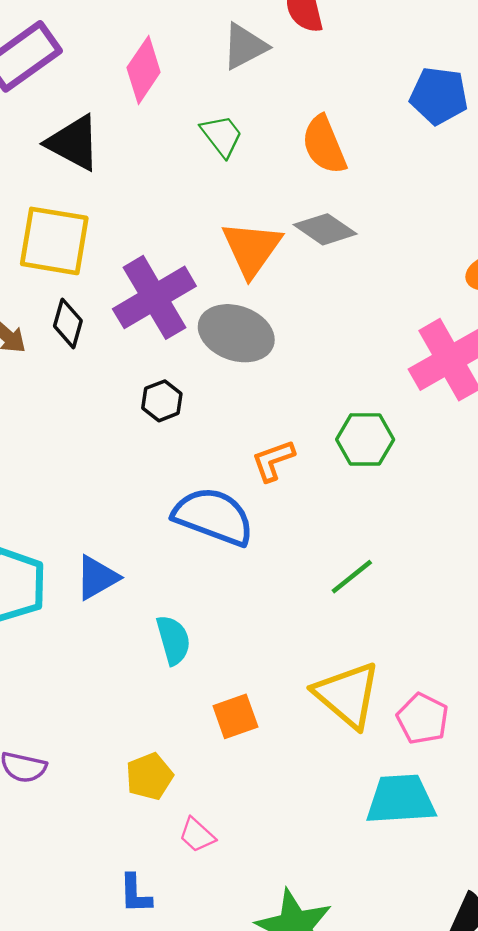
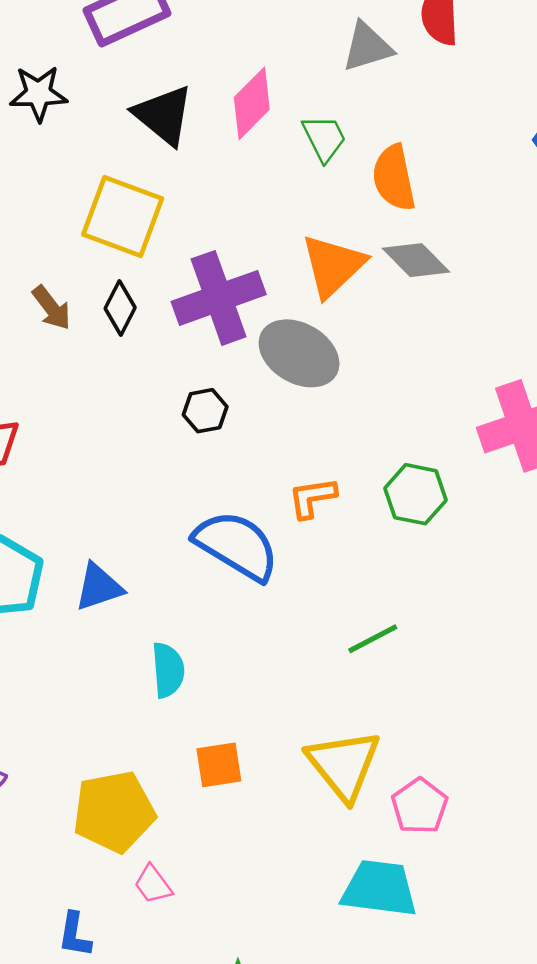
pink diamond: (144, 70) -> (252, 103), moved
orange semicircle: (324, 145) -> (394, 178), moved
yellow pentagon: (149, 776) -> (114, 812), size x1.6

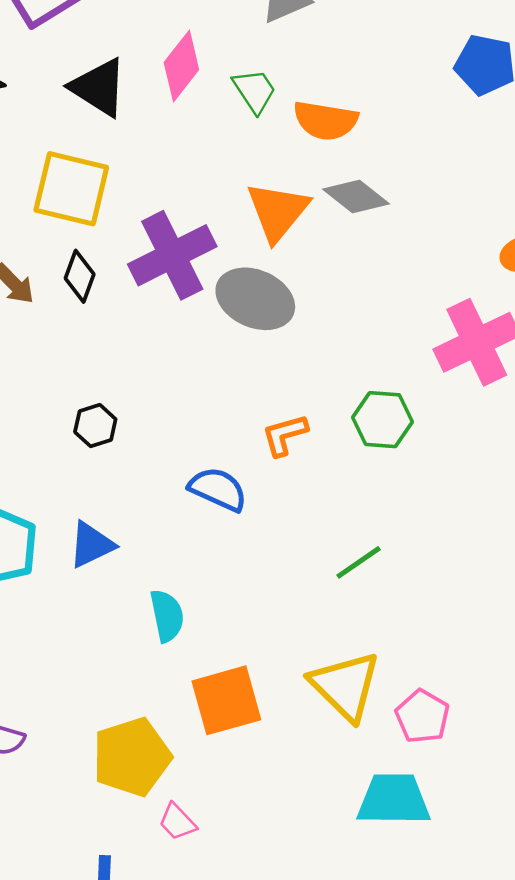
orange semicircle: (394, 178) -> (325, 121), turned -62
black hexagon: (205, 411) -> (95, 426), moved
blue semicircle: (237, 546) -> (218, 489), size x0.7
orange square: (219, 765) -> (226, 700), size x1.5

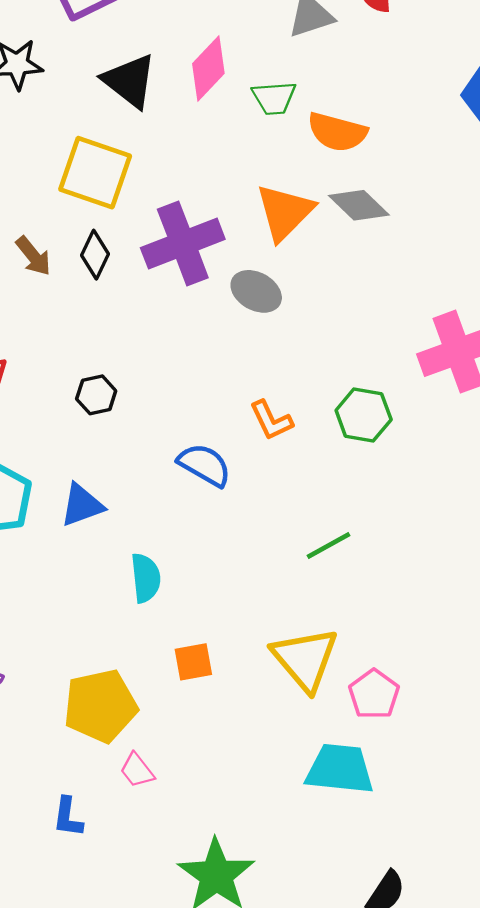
green trapezoid: (254, 91) -> (274, 98), turned 114
gray ellipse: (255, 299) -> (256, 291), size x0.7
orange L-shape: (285, 435) -> (271, 420), turned -105
orange square: (226, 700) -> (193, 662), size x0.6

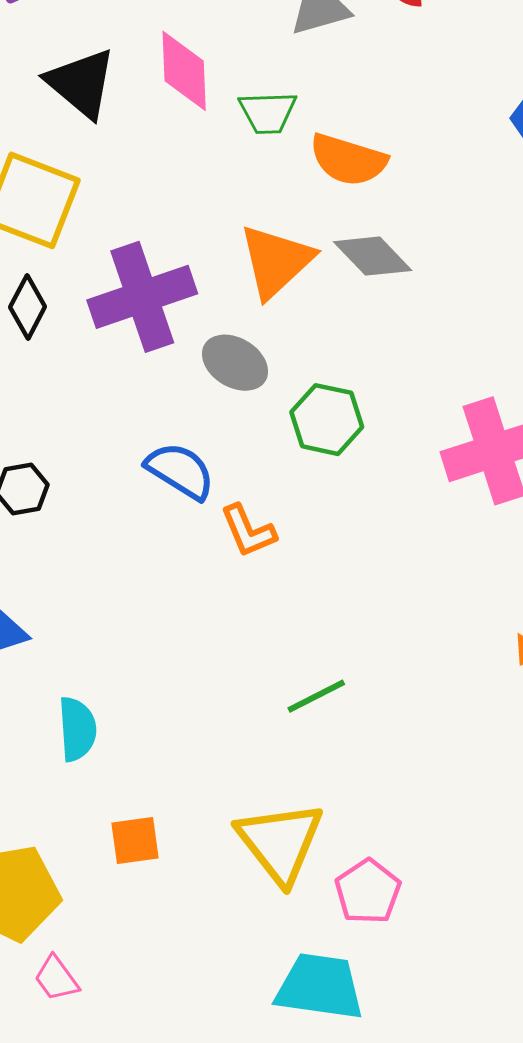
pink diamond: (208, 68) -> (184, 71), turned -48
green hexagon: (364, 415) -> (327, 420), moved
blue semicircle: (204, 465) -> (180, 471), moved

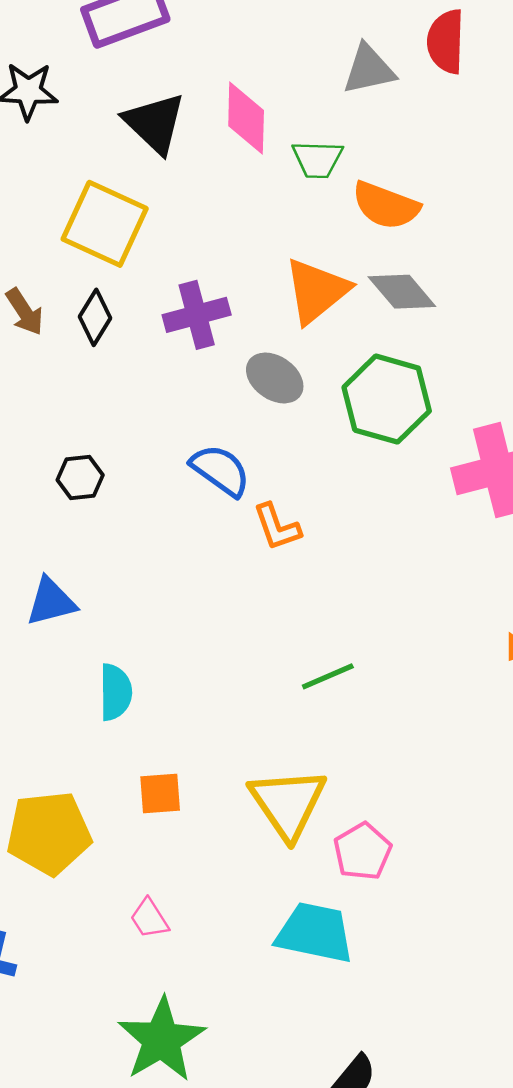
purple cross: (142, 297) -> (197, 315), size x0.7
green hexagon: (327, 420) -> (387, 399), moved, size x1.4
pink trapezoid: (56, 978) -> (149, 919), moved

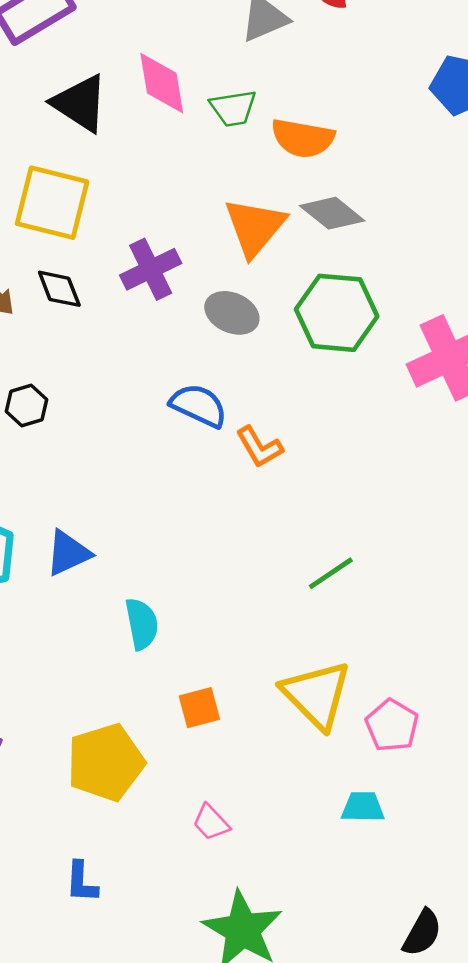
black diamond: (95, 317) -> (59, 289), turned -42
black hexagon: (80, 478) -> (27, 406), moved
cyan trapezoid: (315, 933) -> (363, 807), size x0.6

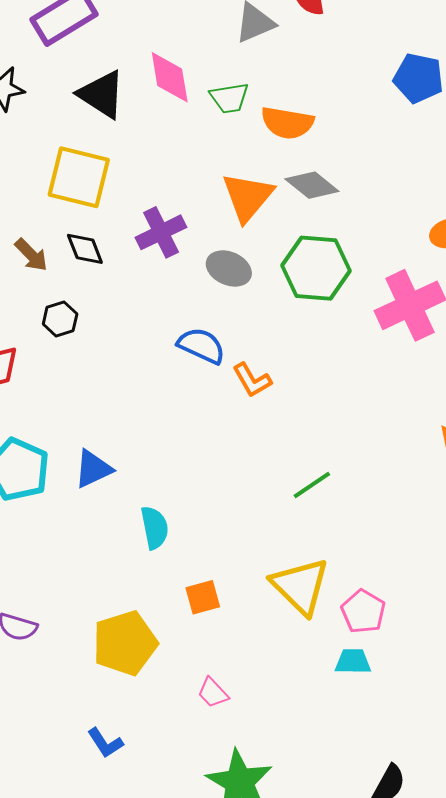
black hexagon: (27, 406) -> (60, 319), moved
cyan trapezoid: (363, 807) -> (353, 661), moved
blue L-shape: (82, 882) -> (105, 743), turned -36

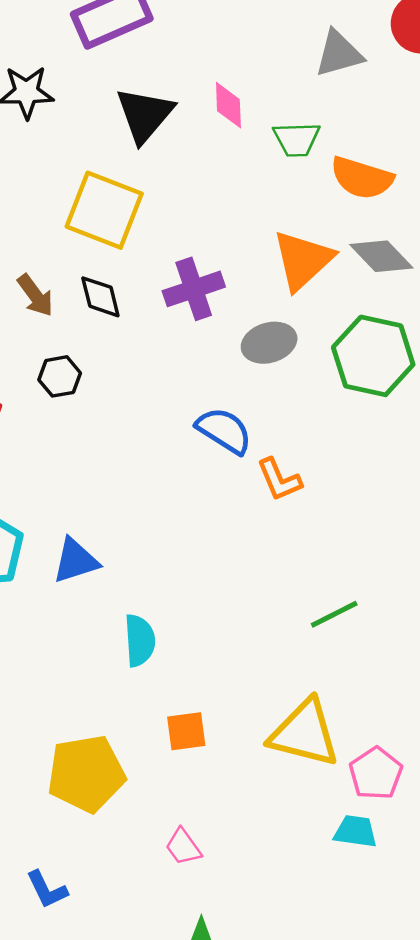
pink diamond: (170, 77) -> (228, 105), size x0.7
black triangle: (102, 94) -> (145, 115), turned 30
gray ellipse: (229, 268) -> (269, 343), turned -48
yellow triangle: (300, 586) -> (304, 733), turned -38

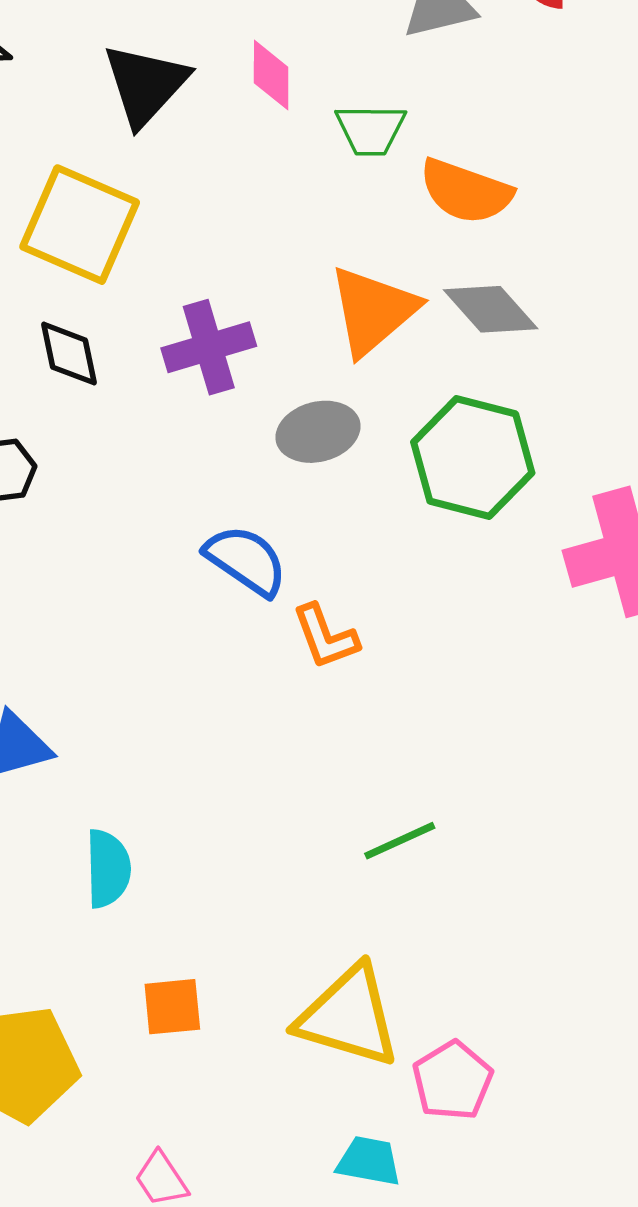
cyan trapezoid: (355, 831) -> (369, 1161), moved

